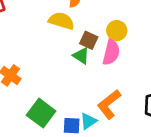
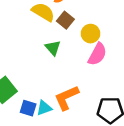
brown square: (89, 40) -> (65, 20), moved
pink semicircle: (111, 52) -> (97, 54), moved

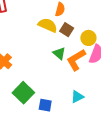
orange L-shape: (67, 98) -> (76, 60), moved
cyan triangle: (44, 108) -> (77, 97), moved

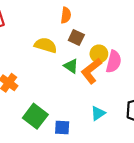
yellow semicircle: (48, 25) -> (46, 45), moved
yellow circle: (88, 38) -> (99, 54), moved

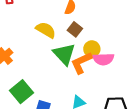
pink semicircle: (114, 62) -> (104, 59), turned 60
green triangle: (71, 66) -> (64, 54), size x1.6

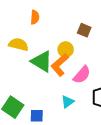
brown square: (75, 29) -> (84, 30), moved
pink semicircle: (104, 59) -> (82, 75), moved, turned -30

